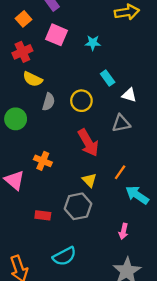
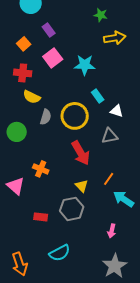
pink square: (56, 35) -> (53, 58), turned 30
cyan star: (93, 43) -> (85, 65), size x1.5
red cross: (22, 52) -> (23, 73), turned 30
yellow circle: (81, 101) -> (75, 116), size x1.4

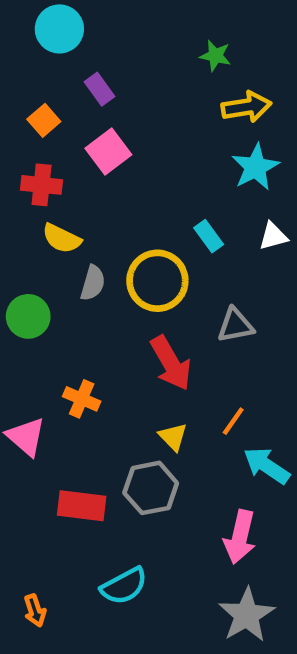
cyan star: (85, 65) -> (255, 167), moved, turned -30
white triangle: (117, 111) -> (273, 236), moved, turned -32
red rectangle: (41, 217) -> (82, 506), size x1.5
pink arrow: (112, 231) -> (240, 537), size x1.6
orange arrow: (20, 264) -> (35, 611), size x0.6

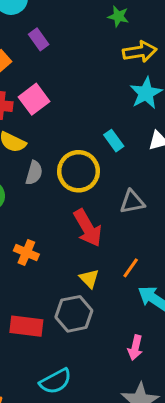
pink square: (108, 152) -> (34, 99), moved
pink arrow: (240, 537) -> (135, 348), size x0.7

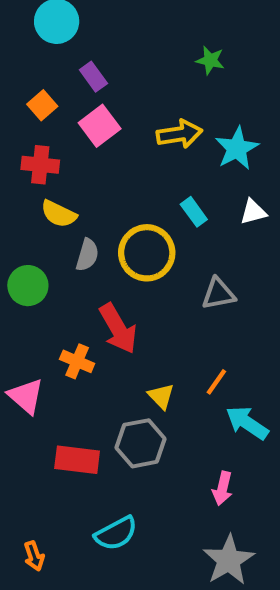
green star: (118, 16) -> (210, 60), moved
yellow arrow: (140, 52) -> (179, 134), moved
pink square: (34, 99) -> (100, 126), moved
red arrow: (88, 228) -> (118, 329), moved

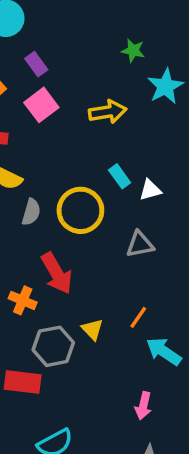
cyan star: (237, 148) -> (165, 86), moved
white triangle: (253, 212) -> (150, 190), moved
gray hexagon: (141, 443) -> (53, 346), moved

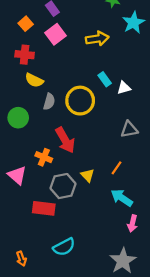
gray triangle: (140, 244) -> (129, 129), moved
cyan arrow: (164, 351) -> (122, 198), moved
pink arrow: (143, 406) -> (132, 223), moved

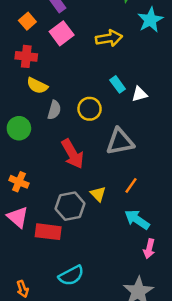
yellow circle: (80, 101) -> (90, 109), size x0.7
gray triangle: (129, 129) -> (120, 142), moved, size x1.4
orange cross: (44, 157) -> (19, 182), moved
pink triangle: (17, 175) -> (18, 217), moved

